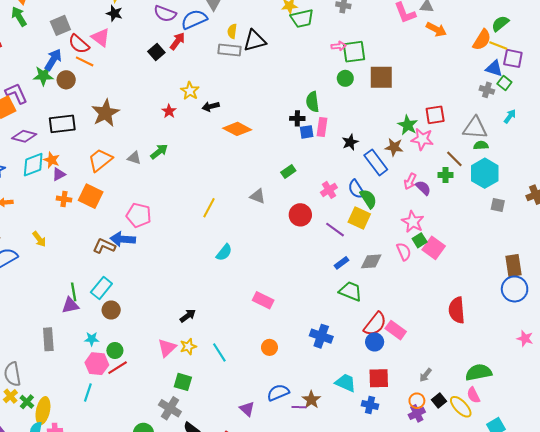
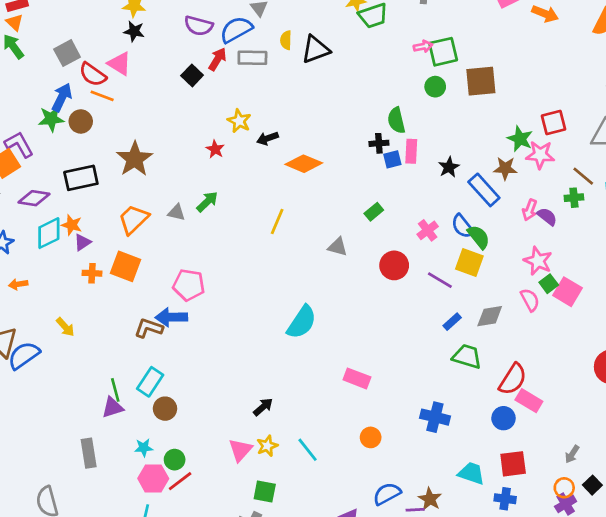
gray rectangle: (229, 50) -> (252, 58), moved
yellow line: (209, 208) -> (277, 222), moved
cyan semicircle: (224, 252) -> (302, 322), size x1.5
red semicircle: (375, 324) -> (513, 379), moved

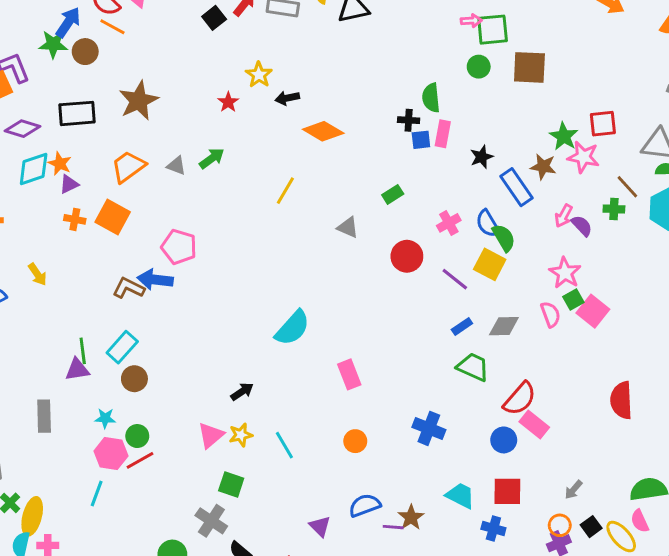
cyan semicircle: (302, 322) -> (292, 328), moved
pink rectangle: (357, 378) -> (349, 374), turned 40

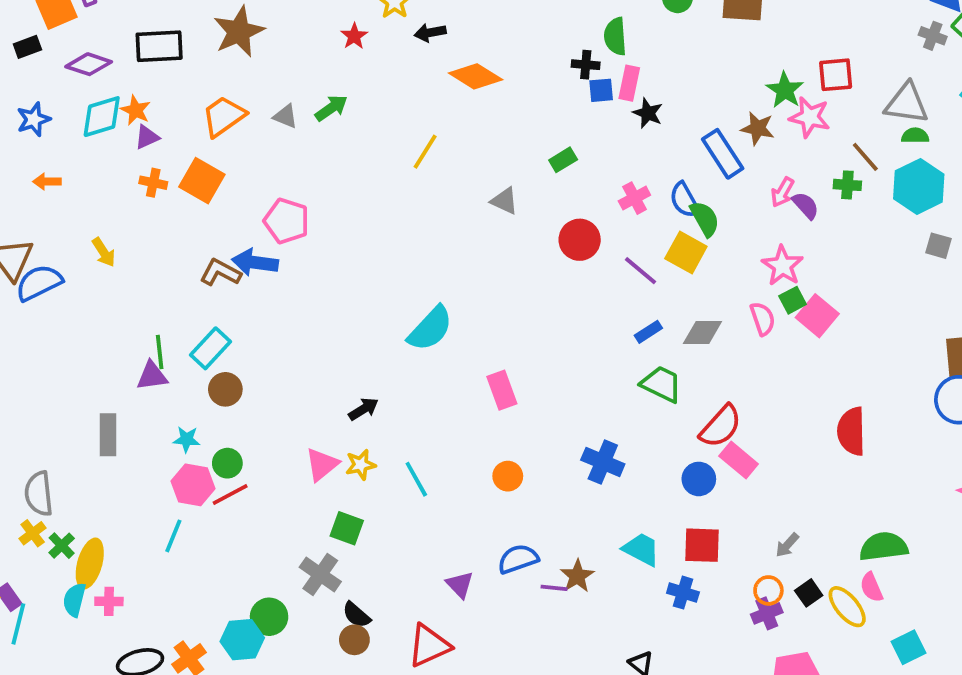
black star: (482, 157) -> (648, 113), moved, turned -30

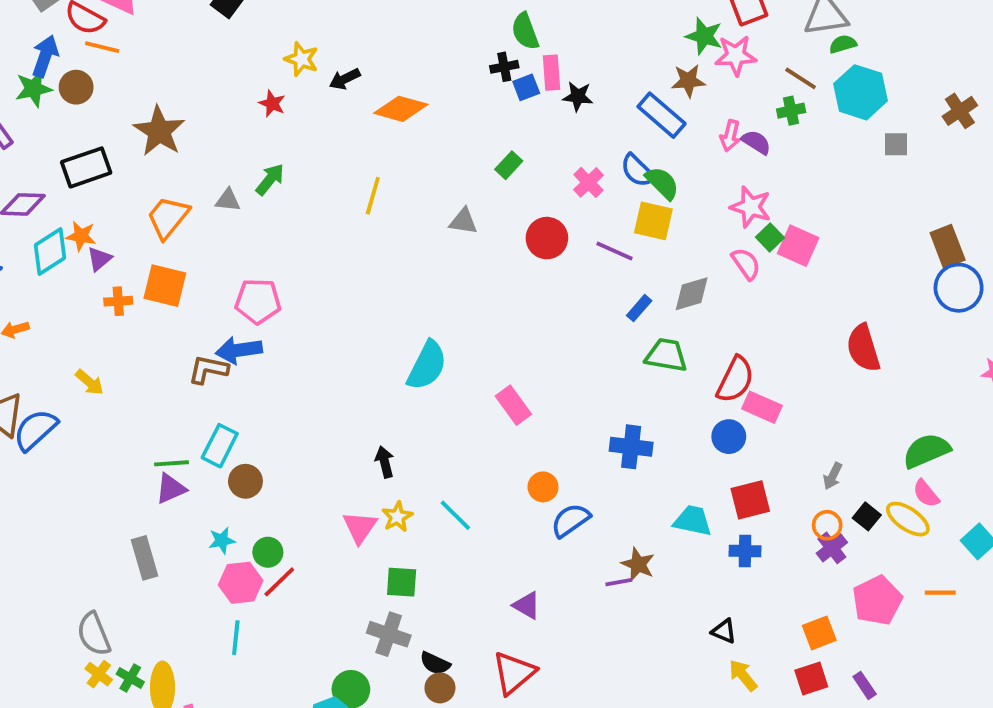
green line: (160, 352) -> (171, 463), turned -72
black arrow: (363, 409) -> (385, 462), turned -56
blue semicircle: (518, 559) -> (570, 520), moved

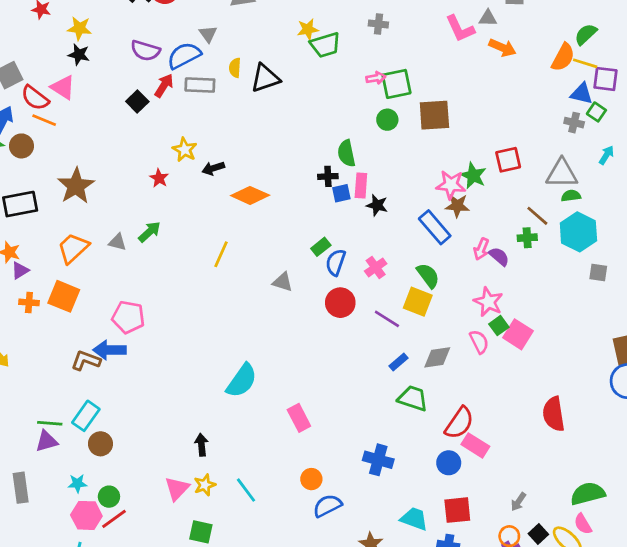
pink star: (736, 55) -> (451, 185), moved
blue semicircle: (637, 171) -> (336, 262), moved, turned 56

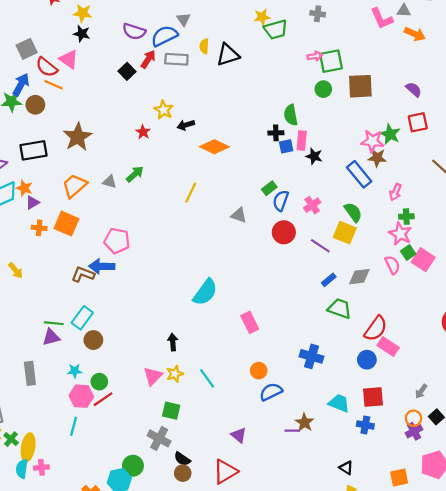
green cross: (527, 238) -> (406, 217), moved
purple semicircle: (499, 256) -> (414, 89), moved

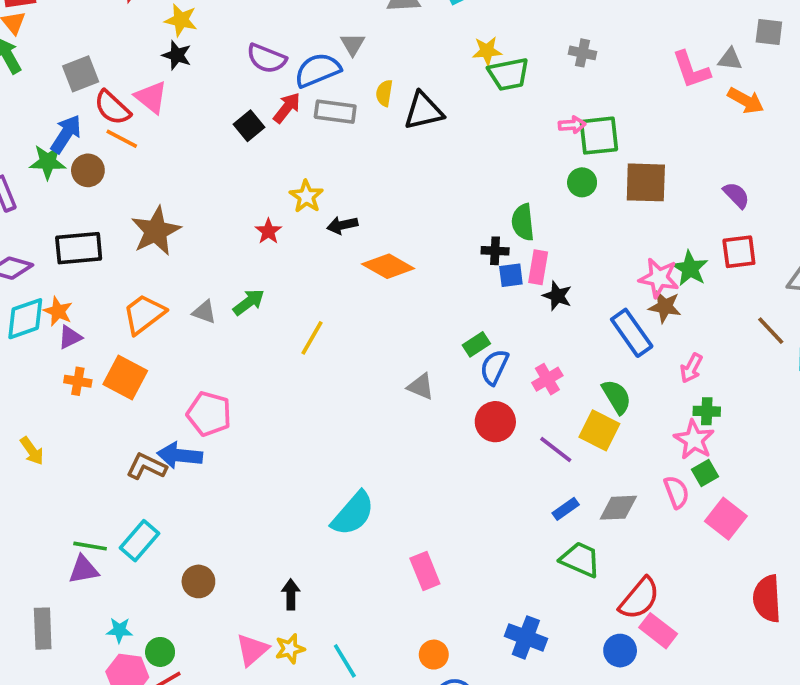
yellow line: (191, 193) -> (312, 338), moved
pink square: (423, 260) -> (726, 519), moved
brown circle: (93, 340) -> (198, 581), moved

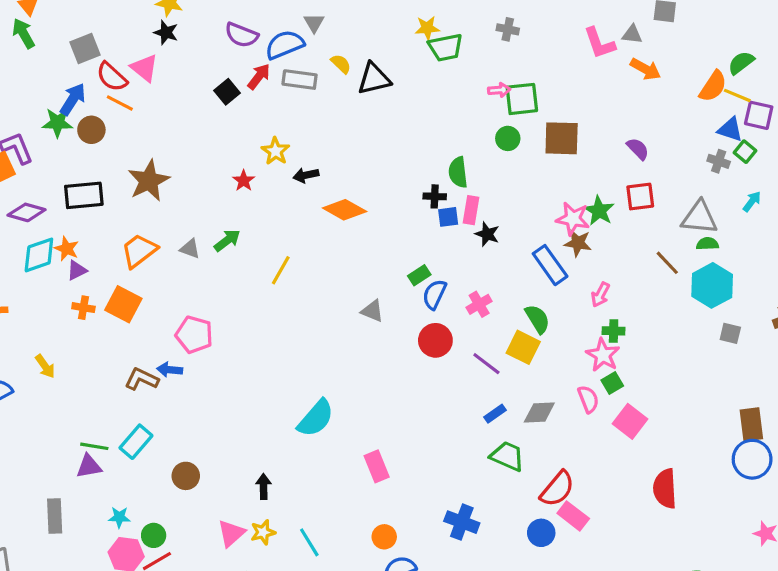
yellow semicircle: (384, 93) -> (341, 64), turned 125
blue arrow: (180, 455) -> (170, 370), size x0.7

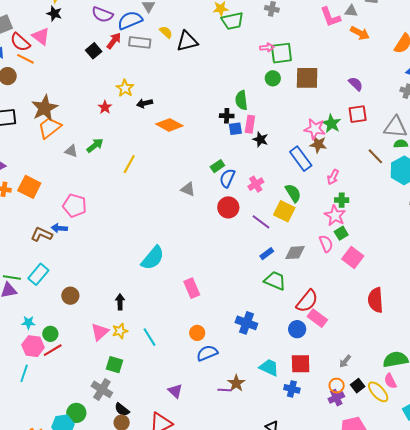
orange trapezoid: (139, 251) -> (50, 128), moved

